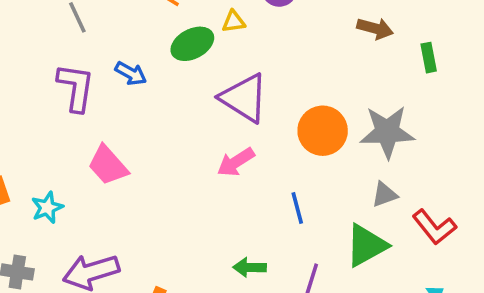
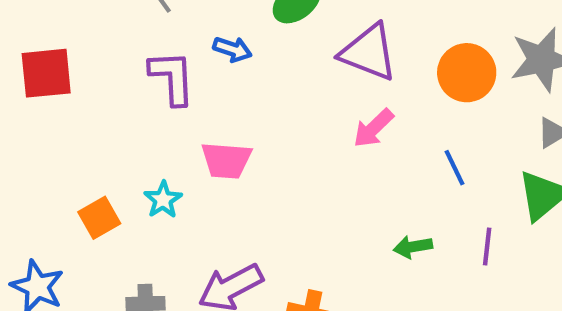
pink trapezoid: (108, 165) -> (226, 160), turned -33
cyan star: (47, 208) -> (163, 200), moved

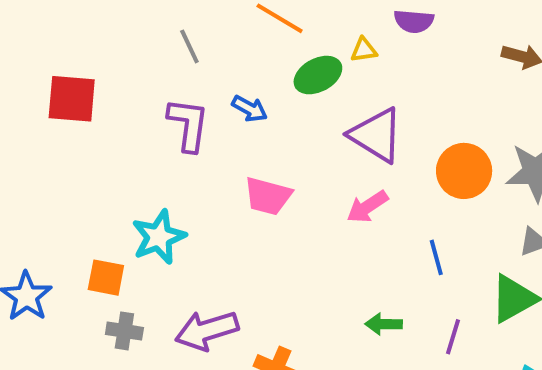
pink trapezoid: (226, 160) -> (268, 196), moved
cyan star: (163, 200) -> (159, 237), size x1.5
orange square: (99, 218) -> (106, 278), moved, turned 30

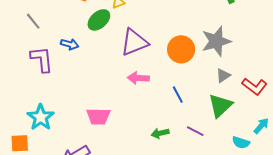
purple triangle: (376, 135) -> (134, 42), turned -40
pink trapezoid: (268, 196) -> (98, 116), moved
pink arrow: (367, 207) -> (138, 78), turned 50
purple line: (453, 337) -> (195, 131), turned -66

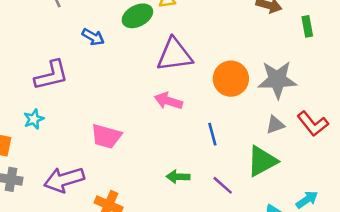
purple L-shape: (42, 59) -> (51, 75), moved, turned 68
red L-shape: (254, 86) -> (313, 124), moved
cyan star: (41, 117) -> (34, 119), size x0.6

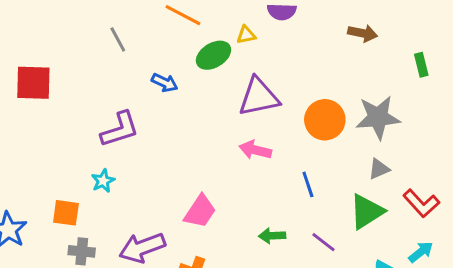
green rectangle: (307, 26) -> (421, 65), moved
red L-shape: (313, 124) -> (421, 203), moved
pink trapezoid: (106, 136) -> (200, 211), moved, turned -68

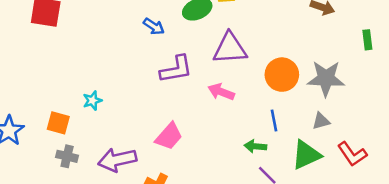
purple L-shape: (120, 129) -> (176, 69), moved
blue line: (308, 184) -> (274, 121), moved
green arrow: (272, 236) -> (255, 146), moved

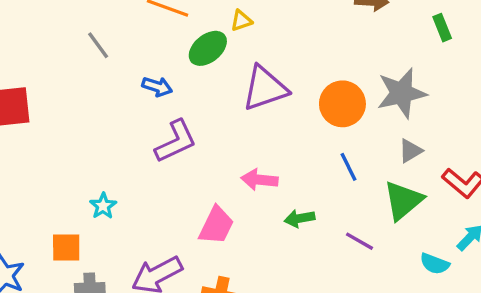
purple L-shape: (176, 69) -> (176, 141), moved
pink arrow: (221, 92) -> (259, 180), moved
green arrow: (255, 146) -> (300, 218), moved

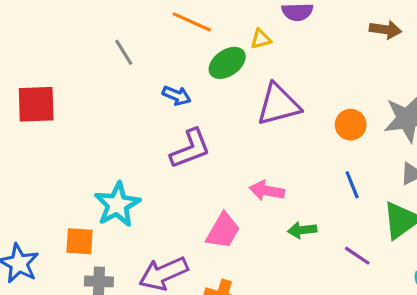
orange circle: (342, 104) -> (351, 125), size x0.7
cyan star: (103, 206) -> (117, 205), size x1.8

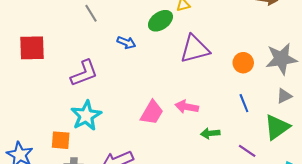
purple L-shape: (190, 149) -> (84, 73), moved
pink trapezoid: (223, 231) -> (152, 113), moved

